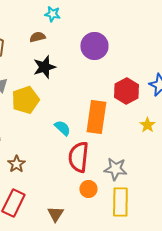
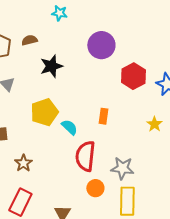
brown semicircle: (37, 37) -> (29, 40), moved
red hexagon: (126, 91) -> (133, 76), moved
yellow pentagon: (25, 100) -> (44, 112), moved
orange rectangle: (96, 117) -> (103, 116), size x0.5

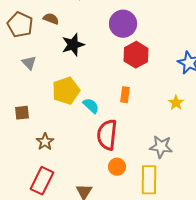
brown semicircle: (29, 40) -> (51, 19), turned 35
red hexagon: (133, 76) -> (136, 55), moved
gray star: (122, 168) -> (161, 147), moved

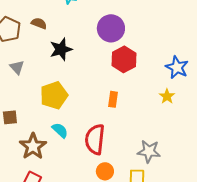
yellow star: (176, 103) -> (167, 96), moved
cyan semicircle: (91, 106) -> (60, 130), moved
brown star: (45, 142) -> (33, 146), size x1.5

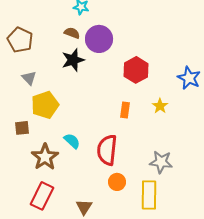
brown semicircle: (39, 23) -> (72, 33), moved
purple circle: (111, 28) -> (99, 39), moved
yellow pentagon: (54, 95) -> (45, 105), moved
yellow star: (167, 96) -> (160, 106), moved

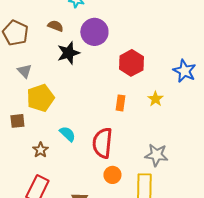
brown semicircle: (72, 33) -> (55, 26), moved
brown star: (45, 157) -> (40, 150), size x0.6

